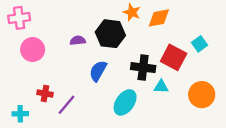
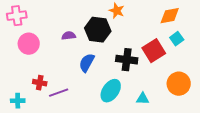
orange diamond: (159, 18) -> (170, 16), moved
red square: (174, 57) -> (154, 51), turned 30
cyan triangle: (161, 87) -> (143, 99), moved
purple line: (66, 105) -> (59, 93), turned 30

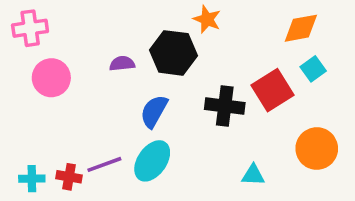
red cross: (40, 83) -> (69, 177), moved
cyan ellipse: (111, 91) -> (152, 161), moved

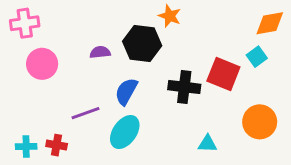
orange diamond: (301, 28) -> (270, 23), moved
red square: (273, 90) -> (223, 74), turned -36
purple line: (104, 164) -> (86, 113), moved

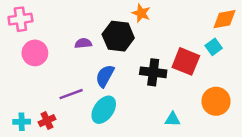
red cross: (57, 145) -> (47, 121), turned -35

